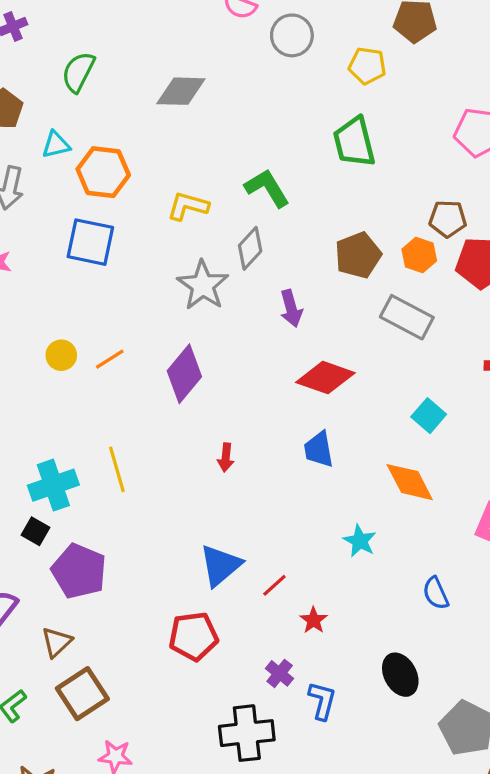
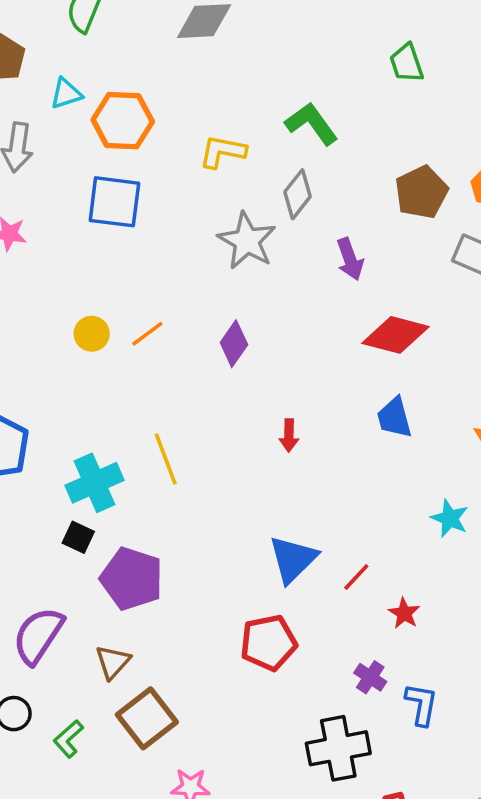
green trapezoid: (354, 142) -> (407, 63), size x0.7
purple diamond: (184, 374) -> (234, 344), size x0.7

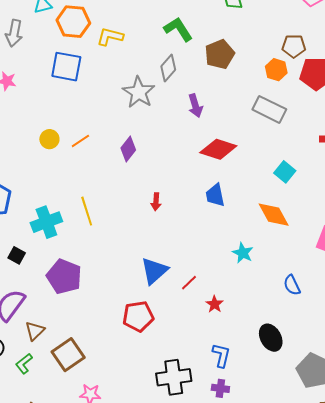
yellow L-shape: (223, 152) -> (110, 37), moved
brown pentagon: (421, 192) -> (220, 54), moved
black square: (78, 537) -> (17, 255), moved
brown triangle: (113, 662) -> (35, 331), moved
purple cross: (370, 677) -> (220, 388), moved, turned -30

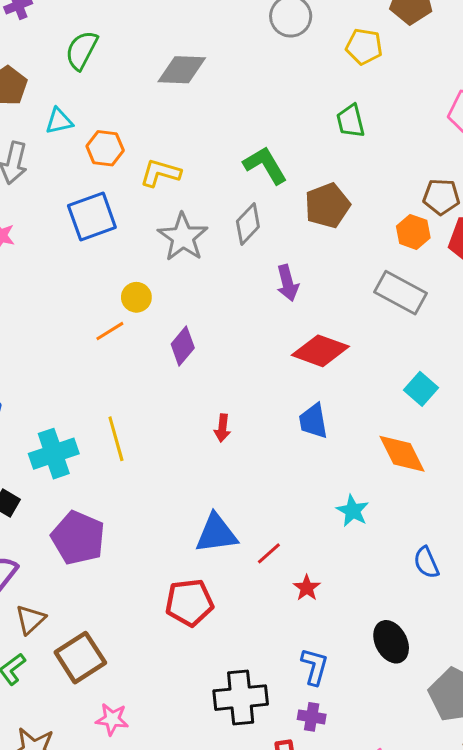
orange hexagon: (73, 22) -> (105, 148), size x0.7
blue square: (66, 67) -> (92, 216), turned -32
gray star: (139, 92) -> (183, 237), moved
yellow circle: (49, 139) -> (136, 297), moved
blue triangle: (154, 271) -> (216, 534), turned 32

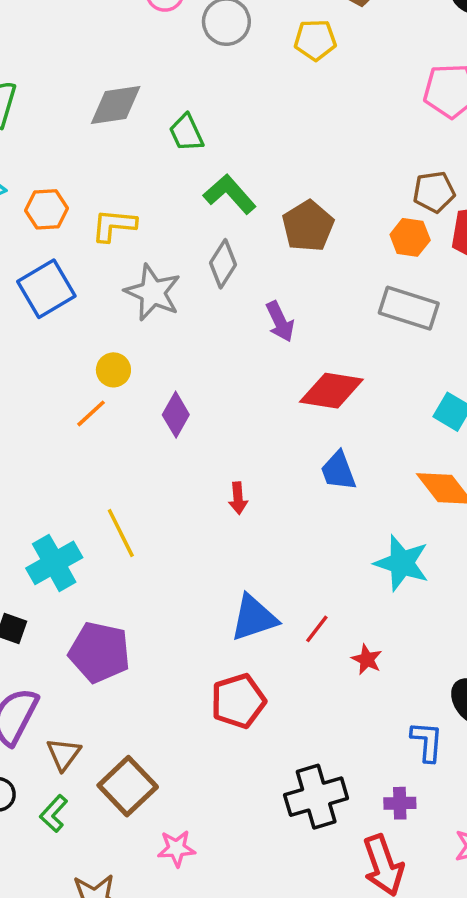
green trapezoid: (351, 121) -> (186, 133), moved
cyan star: (353, 511) -> (402, 563), size x1.5
blue L-shape: (315, 666) -> (427, 741), moved

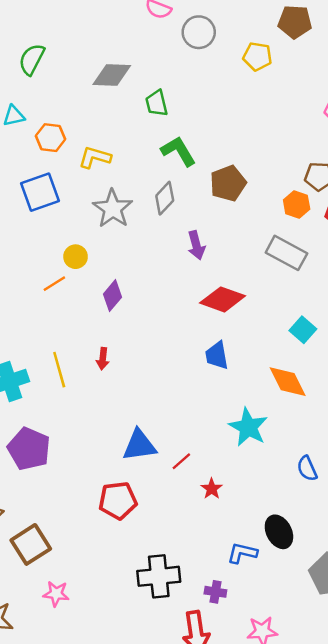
red arrow: (238, 498) -> (103, 359), moved
blue L-shape: (427, 741) -> (242, 553), turned -92

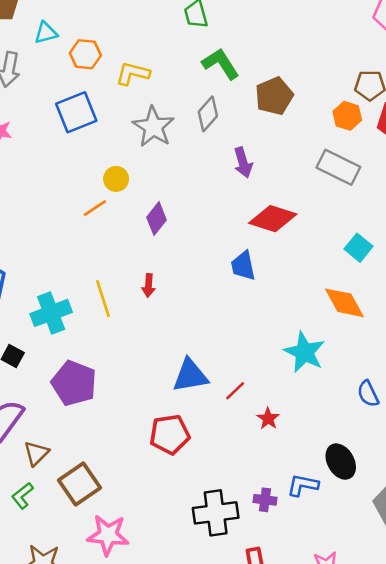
blue trapezoid: (217, 355) -> (243, 266), moved
purple cross: (215, 592) -> (265, 500), moved
pink star: (56, 594) -> (108, 535), size x1.5

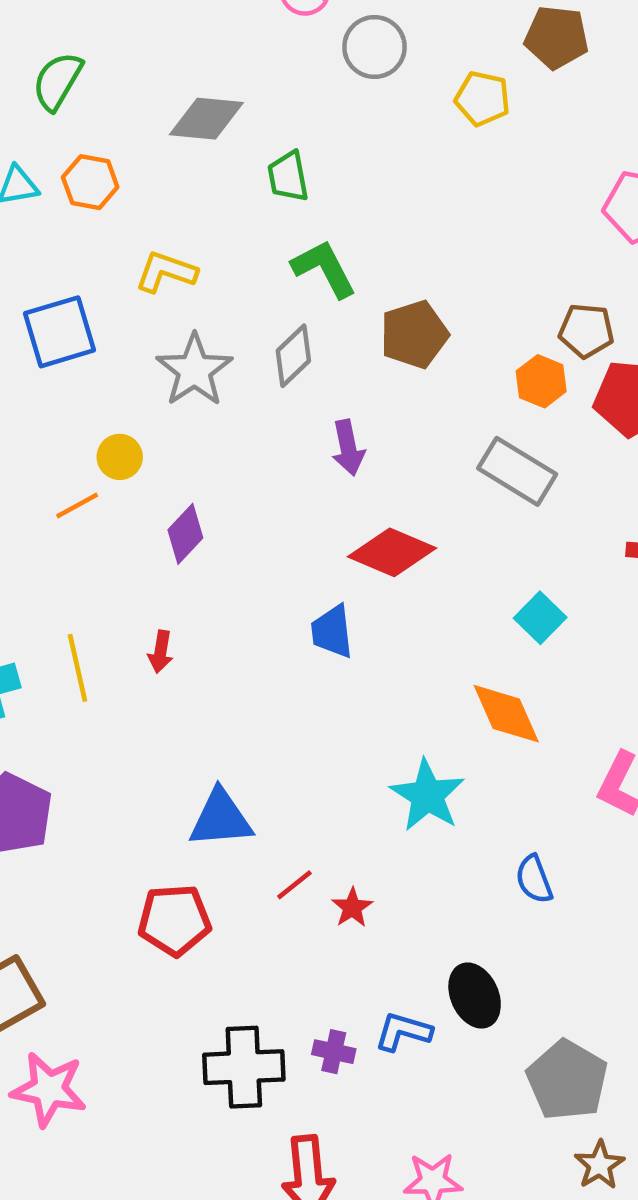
orange hexagon: (85, 54) -> (90, 182), moved
red line: (235, 391) -> (294, 885), moved

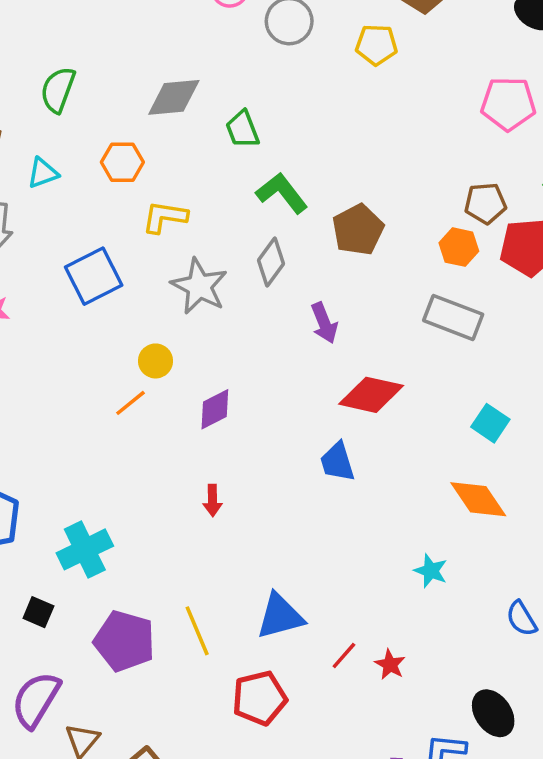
orange hexagon: (90, 182) -> (122, 162), moved
purple diamond: (185, 534) -> (215, 409), turned 30
yellow line: (77, 668) -> (197, 631), moved
cyan star: (427, 795) -> (431, 571), size x0.6

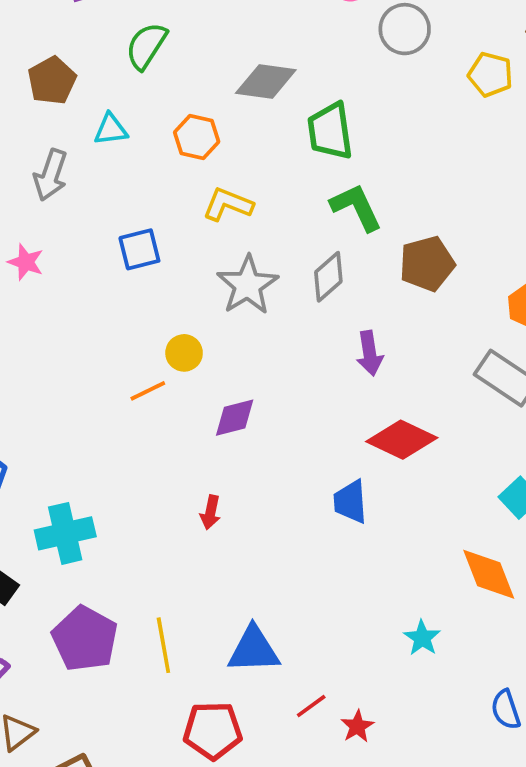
green trapezoid: (242, 129) -> (330, 131), size x1.4
blue square: (94, 276) -> (139, 249), size x0.7

